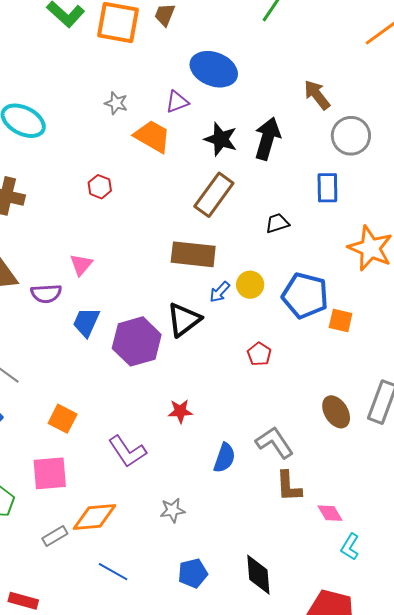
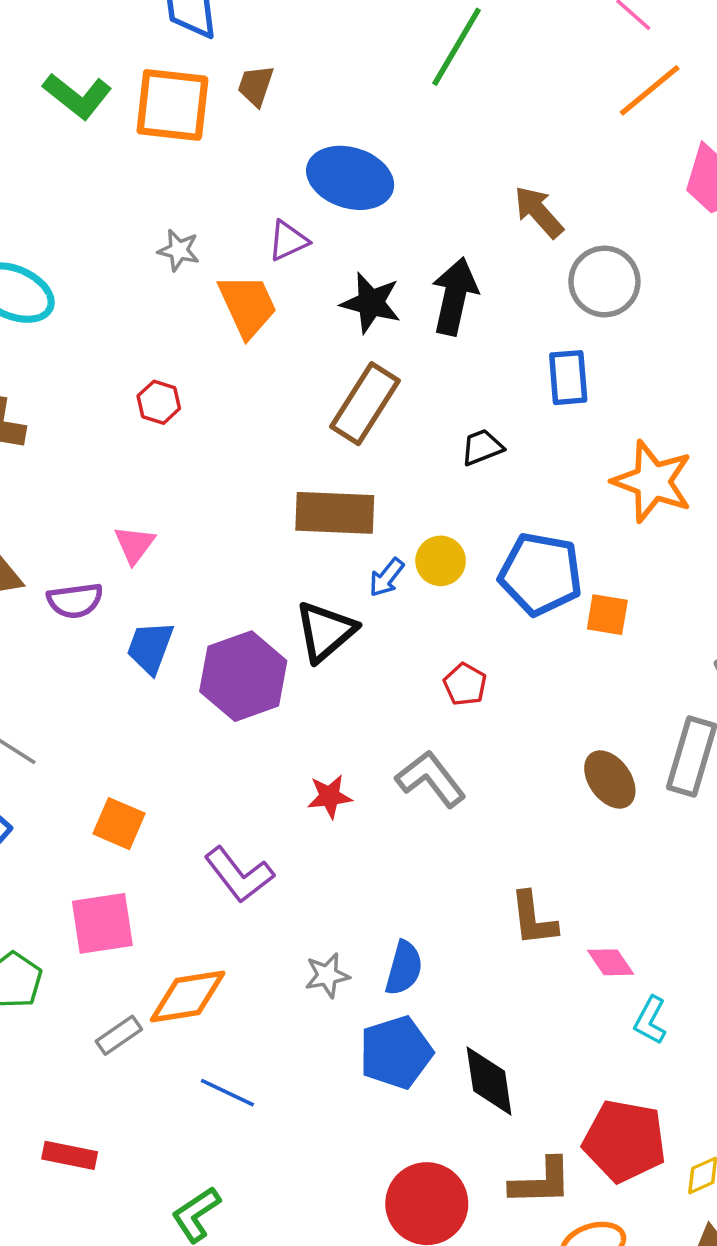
orange trapezoid: (152, 136) -> (248, 306), turned 39
gray L-shape: (274, 443) -> (431, 779), moved
blue semicircle: (224, 458) -> (404, 968), moved
blue pentagon: (193, 573) -> (396, 1052), moved, size x1.4

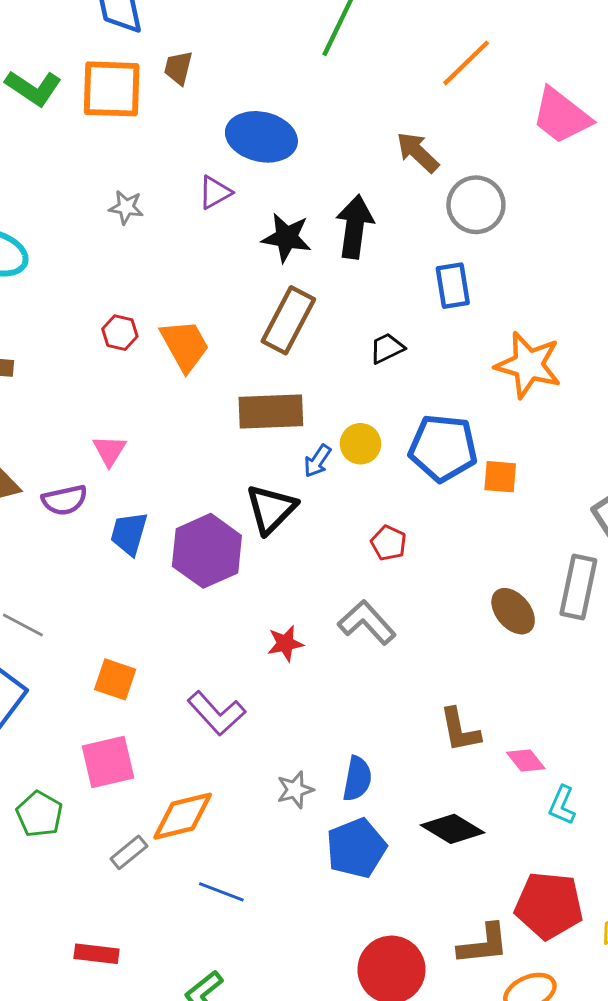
orange line: (650, 90) -> (466, 63), moved
orange trapezoid: (248, 306) -> (185, 345), moved
black diamond: (489, 1081) -> (452, 829), moved, turned -46

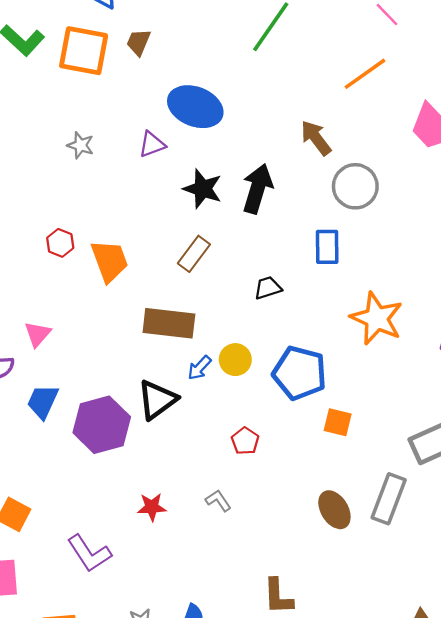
brown rectangle: (288, 320) -> (194, 254), size x0.7
orange square: (500, 477) -> (338, 422), moved
gray L-shape: (367, 622) -> (218, 501), size x0.6

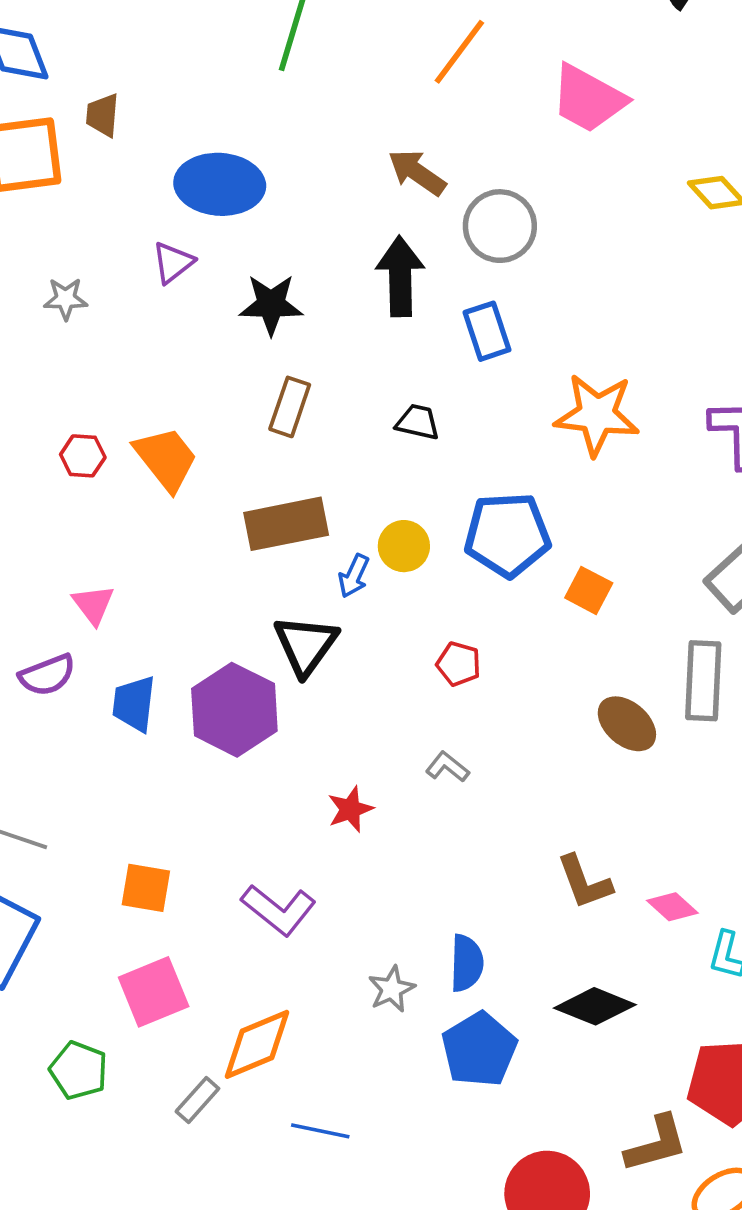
black arrow: (257, 189) -> (400, 276), moved
black trapezoid: (268, 288) -> (418, 422), turned 48
orange square: (338, 422) -> (589, 590), turned 32

